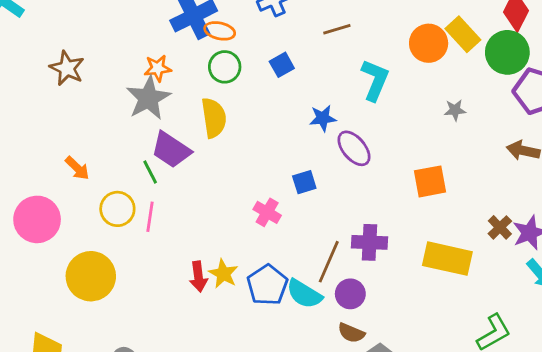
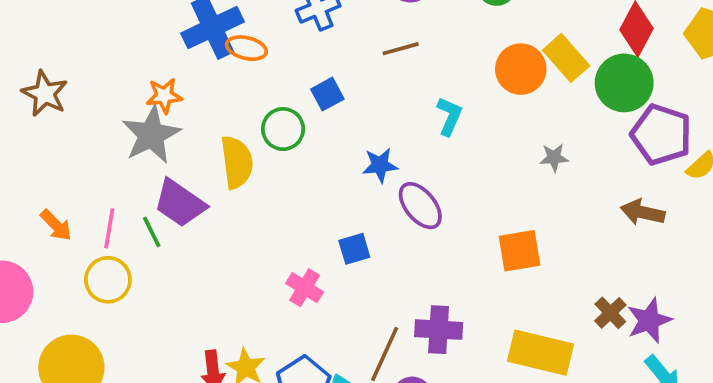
green circle: (225, 67) -> (283, 129), moved
cyan L-shape: (375, 80) -> (449, 116), size x0.7
pink line: (150, 217) -> (109, 228), moved

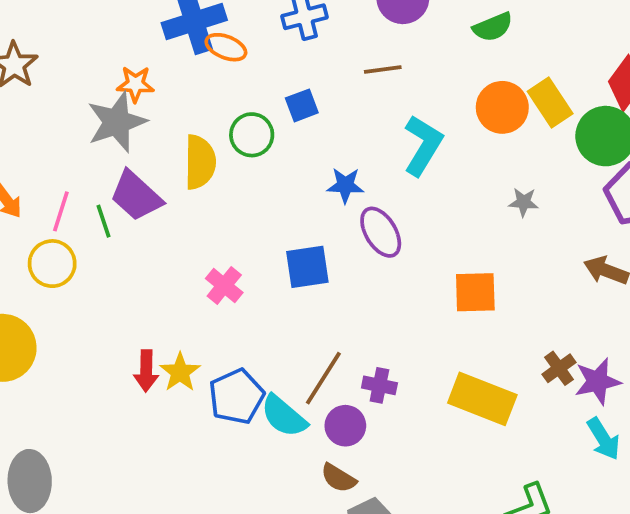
cyan L-shape: (449, 116) -> (423, 145), size x1.5
blue square: (354, 249) -> (307, 267), size x1.4
pink cross: (305, 288) -> (224, 286), moved
purple cross: (439, 330) -> (379, 385), moved, size x0.7

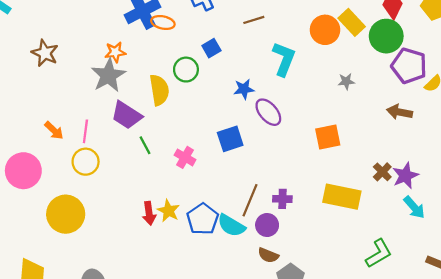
green line: (103, 221) -> (145, 145), moved

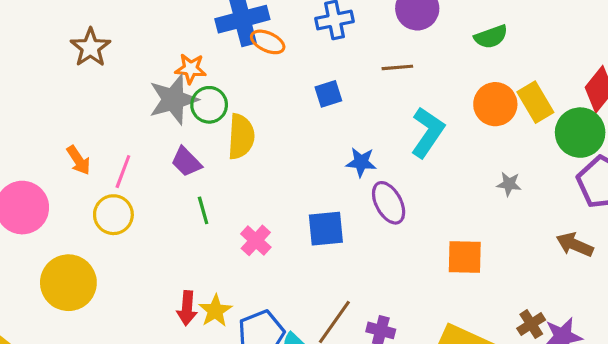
green circle: (186, 70) -> (209, 105), moved
purple trapezoid: (127, 115) -> (186, 162), size x0.7

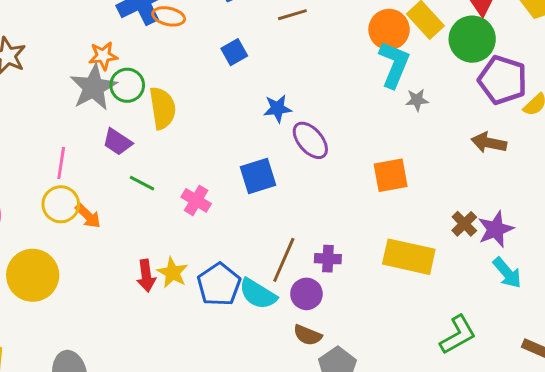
cyan L-shape: (428, 132) -> (394, 64), moved
orange arrow: (79, 160) -> (88, 216), moved
green line: (203, 210) -> (142, 183), turned -35

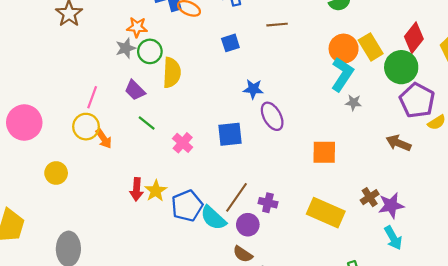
gray star: (93, 87) -> (126, 48), size x0.6
yellow circle: (33, 275) -> (56, 173), size x0.6

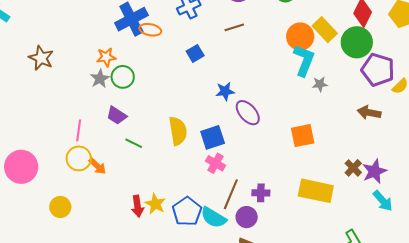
yellow semicircle: (172, 73) -> (178, 131), moved
pink cross: (183, 143) -> (215, 163), moved

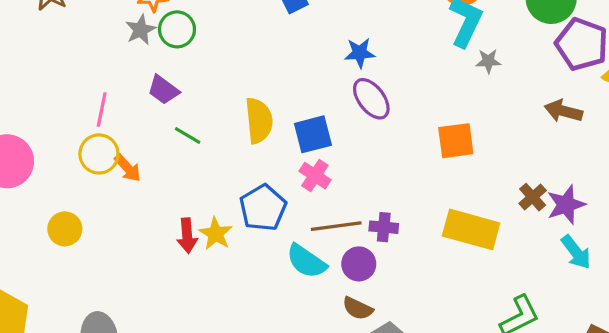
blue star: (225, 91) -> (360, 53), moved
brown line: (231, 194) -> (336, 226), turned 56
blue pentagon: (187, 211) -> (263, 208), moved

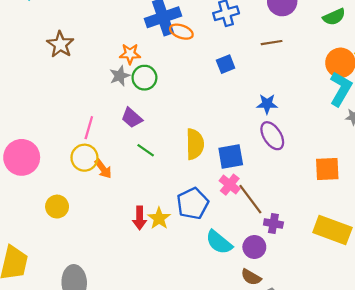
brown line: (336, 226) -> (250, 199), moved, turned 56

